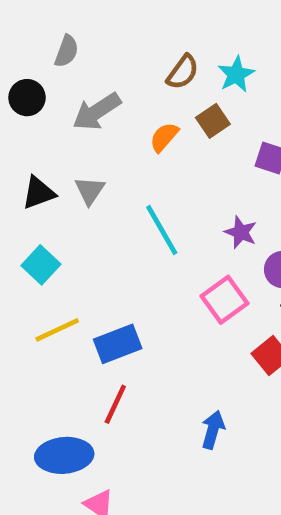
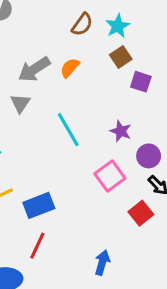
gray arrow: (97, 112) -> (34, 69), moved
brown square: (213, 121) -> (121, 57), moved

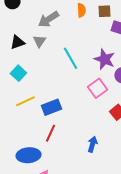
brown square: (121, 57) -> (104, 11), turned 32
orange semicircle: (70, 68) -> (81, 10), moved, turned 136
purple star: (121, 131) -> (104, 59), size x1.5

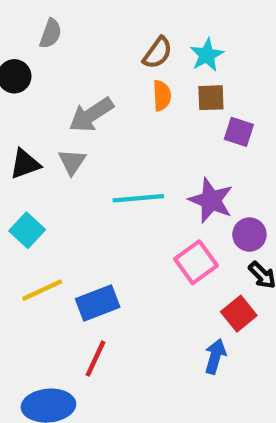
cyan line: (70, 58) -> (138, 198), turned -65
blue arrow: (92, 144) -> (215, 356), moved

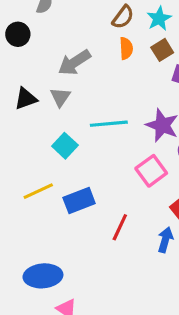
brown square: (211, 98) -> (162, 50), turned -30
cyan square: (27, 230) -> (65, 146), moved
red line: (96, 359) -> (120, 227), moved

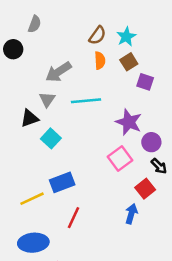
black triangle: (26, 99) -> (30, 118), moved
cyan line: (109, 124) -> (86, 101), moved
yellow line: (38, 191) -> (32, 199), moved
red line: (120, 227) -> (74, 218), moved

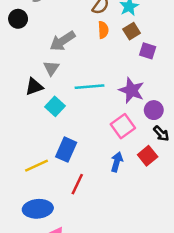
cyan line: (86, 101) -> (90, 87), moved
blue rectangle: (62, 182) -> (66, 150), turned -45
blue arrow: (131, 214) -> (117, 162), moved

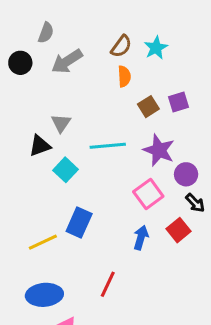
brown square: (132, 31) -> (148, 107), moved
gray arrow: (62, 41) -> (67, 61), moved
purple square: (148, 51) -> (178, 102), turned -35
red line: (77, 184) -> (108, 284), moved

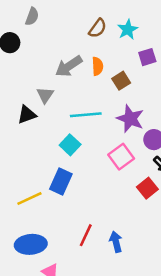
gray arrow: (67, 61) -> (69, 66), moved
orange semicircle: (124, 76) -> (98, 66), moved
purple square: (178, 102) -> (147, 57), moved
cyan square: (65, 170) -> (70, 145), moved
blue arrow: (141, 238) -> (116, 242), moved, turned -30

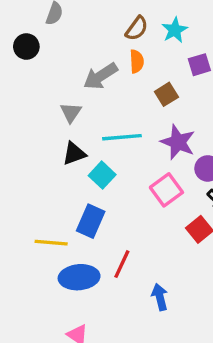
orange semicircle: (98, 66) -> (137, 61), moved
black triangle: (27, 115) -> (74, 154), moved
yellow line: (29, 199) -> (51, 243), turned 30
red line: (86, 235) -> (122, 264), moved
blue ellipse: (31, 244) -> (79, 277), moved

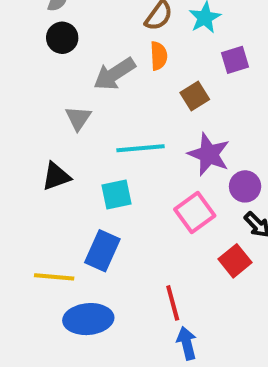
black circle: (26, 47) -> (62, 38), moved
black triangle: (74, 154) -> (56, 176), moved
cyan square: (102, 175) -> (116, 194), turned 35
red line: (122, 264) -> (173, 303), moved, turned -40

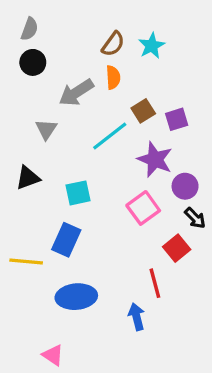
purple square: (235, 60) -> (177, 119), moved
cyan line: (141, 148) -> (110, 136), moved, turned -33
red line: (173, 303) -> (155, 283), moved
blue ellipse: (88, 319) -> (76, 297), moved

